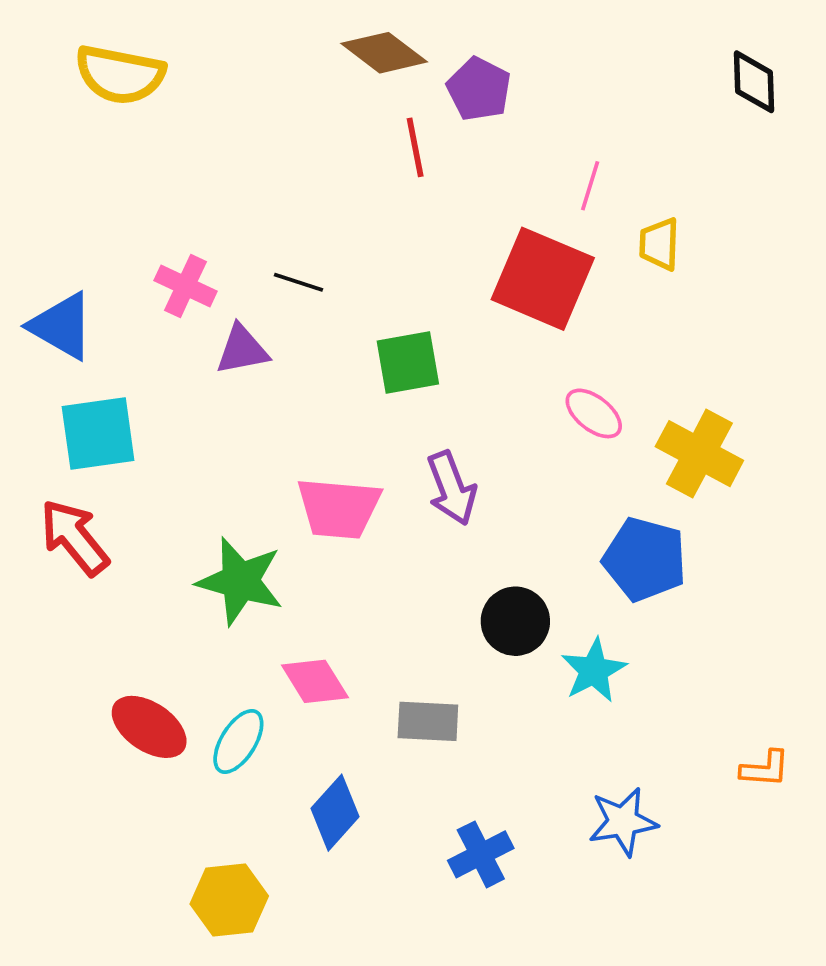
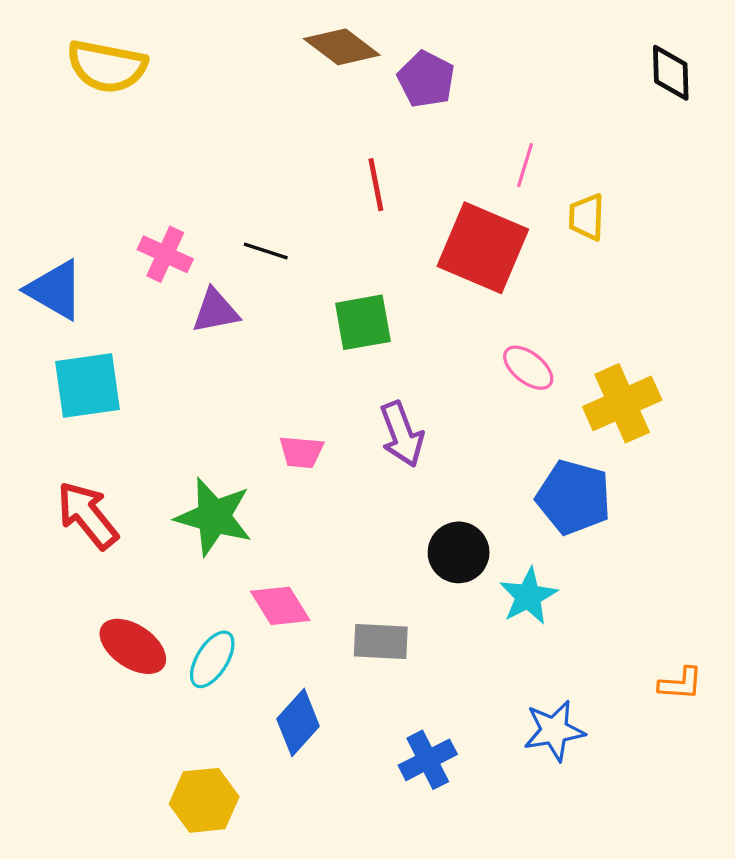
red line: (415, 147) -> (376, 185), moved
yellow cross: (699, 454) -> (622, 403), turned 38
pink trapezoid: (339, 508) -> (301, 452), size x0.6
red arrow: (74, 537) -> (87, 515), moved

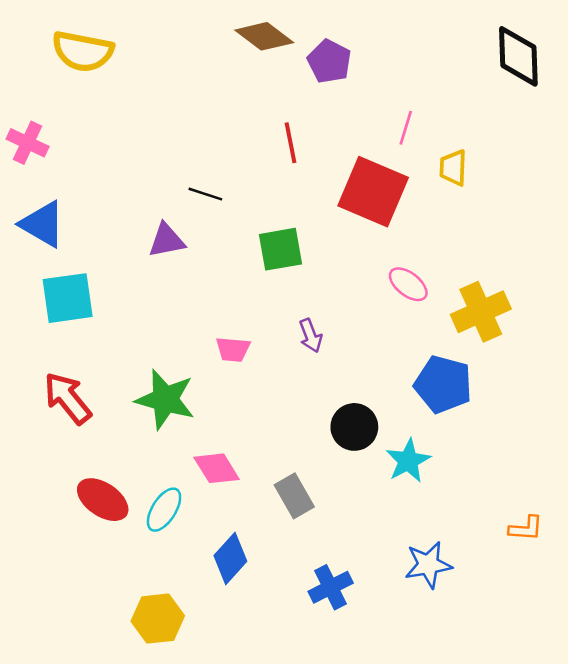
black diamond: (671, 73) -> (518, 56), size x1.4
pink cross: (165, 254) -> (28, 143), moved
purple arrow: (402, 434) -> (311, 336), size x0.7
gray rectangle: (381, 642) -> (294, 496), turned 57

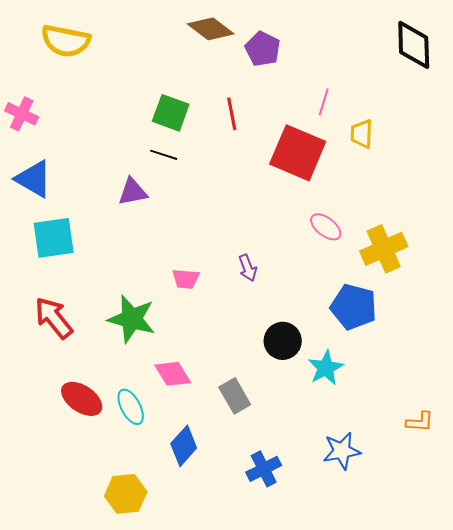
green square: (280, 249) -> (171, 113), moved, turned 30
cyan ellipse: (164, 510) -> (131, 407), turned -60

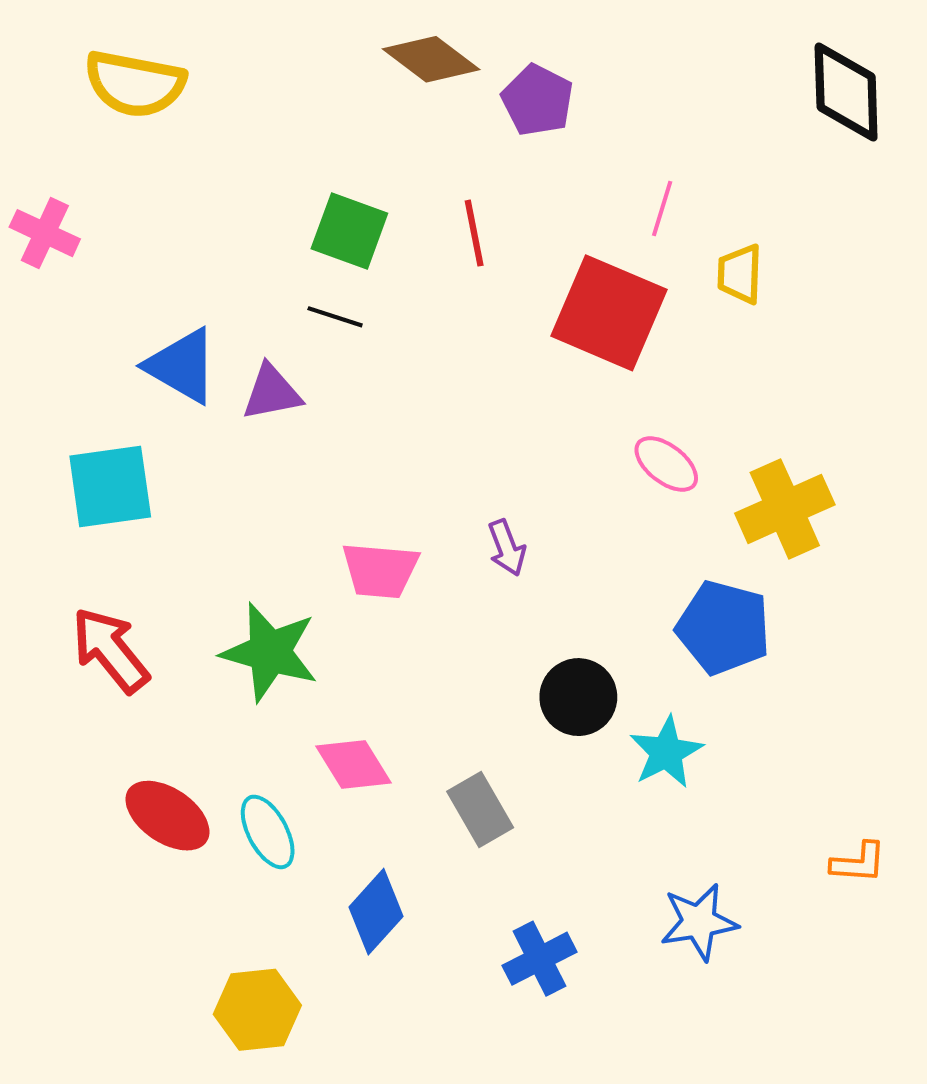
blue triangle: (34, 179) -> (182, 366), moved
pink trapezoid: (186, 279) -> (380, 570), size x1.4

